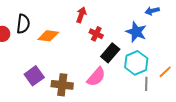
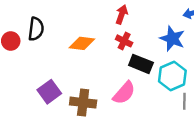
red arrow: (81, 15) -> (122, 14), moved
orange diamond: (48, 36) -> (82, 43), moved
black rectangle: (110, 53) -> (141, 64), turned 72

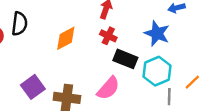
orange diamond: (82, 43) -> (66, 38), turned -35

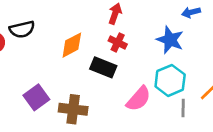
black semicircle: (19, 24) -> (22, 29), turned 70
black rectangle: (125, 59) -> (103, 67), moved
pink semicircle: (108, 88) -> (139, 99), moved

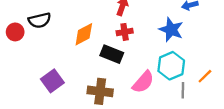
red cross: (118, 42) -> (125, 32), turned -35
brown cross: (73, 109) -> (100, 91), moved

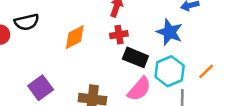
black rectangle: (112, 54) -> (135, 57), moved
orange line: (205, 76) -> (206, 71), moved

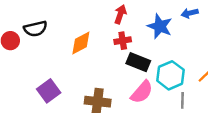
blue star: (170, 32) -> (160, 26), moved

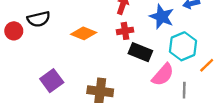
orange diamond: (81, 43) -> (84, 33), turned 50
cyan hexagon: (170, 75) -> (183, 46), moved
pink semicircle: (142, 92) -> (163, 75), moved

